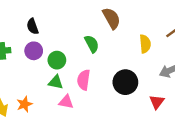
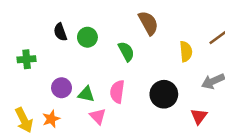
purple circle: (34, 51) -> (62, 88), moved
green circle: (57, 60) -> (87, 37), moved
pink triangle: (66, 102) -> (98, 116), turned 35

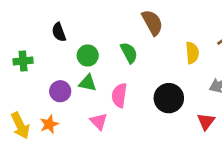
green circle: (87, 37) -> (88, 55), moved
green triangle: (86, 94) -> (88, 83), moved

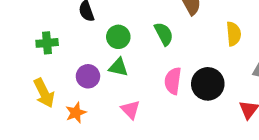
pink semicircle: (119, 95) -> (173, 81), moved
yellow arrow: (20, 126) -> (44, 93), moved

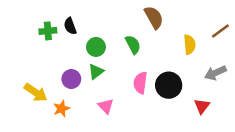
green cross: (47, 43) -> (48, 31), moved
green triangle: (118, 67) -> (96, 72), turned -49
yellow arrow: (44, 93) -> (36, 93), turned -30

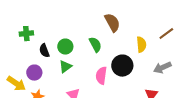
black semicircle: (70, 26) -> (44, 51), moved
purple circle: (71, 79) -> (34, 73), moved
black circle: (169, 85) -> (122, 66), moved

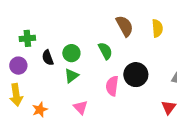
yellow semicircle: (141, 45) -> (157, 28), moved
purple circle: (34, 73) -> (18, 66), moved
yellow arrow: (16, 84) -> (16, 95), turned 48

